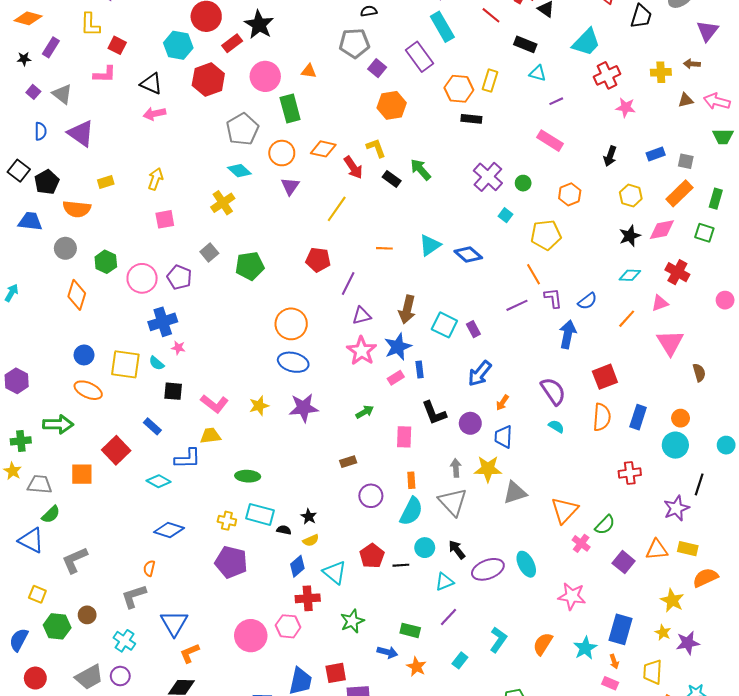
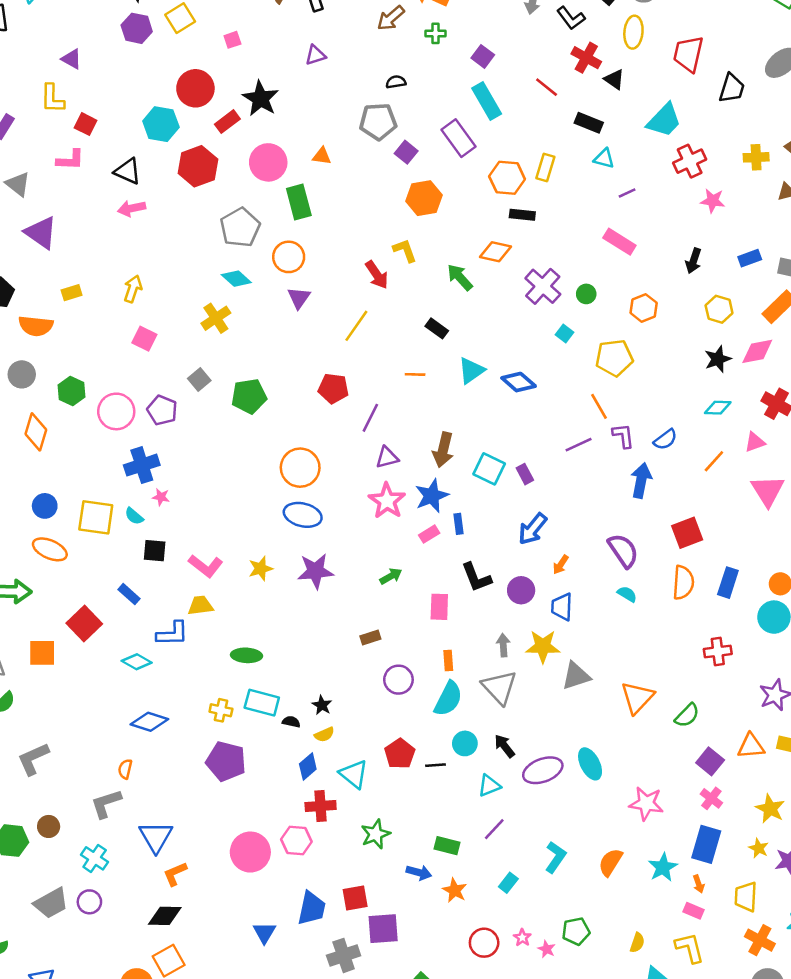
orange diamond: (323, 149) -> (496, 252), moved
black rectangle: (392, 179) -> (437, 328), moved
pink square: (165, 219) -> (144, 339), turned 36
pink cross: (581, 543) -> (711, 798), moved

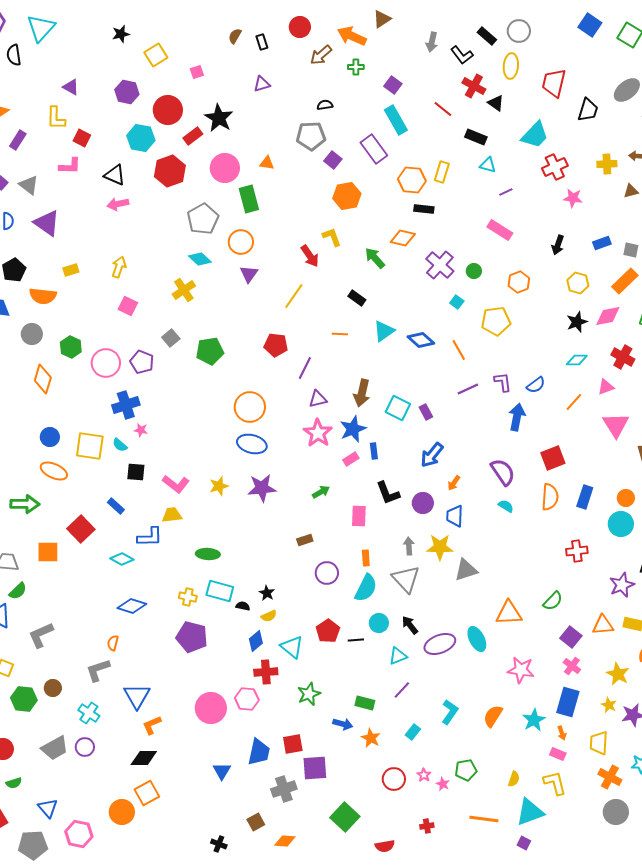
purple hexagon: (137, 28) -> (127, 92), moved
orange line: (599, 406) -> (459, 350), moved
orange triangle: (637, 698) -> (509, 613), moved, turned 44

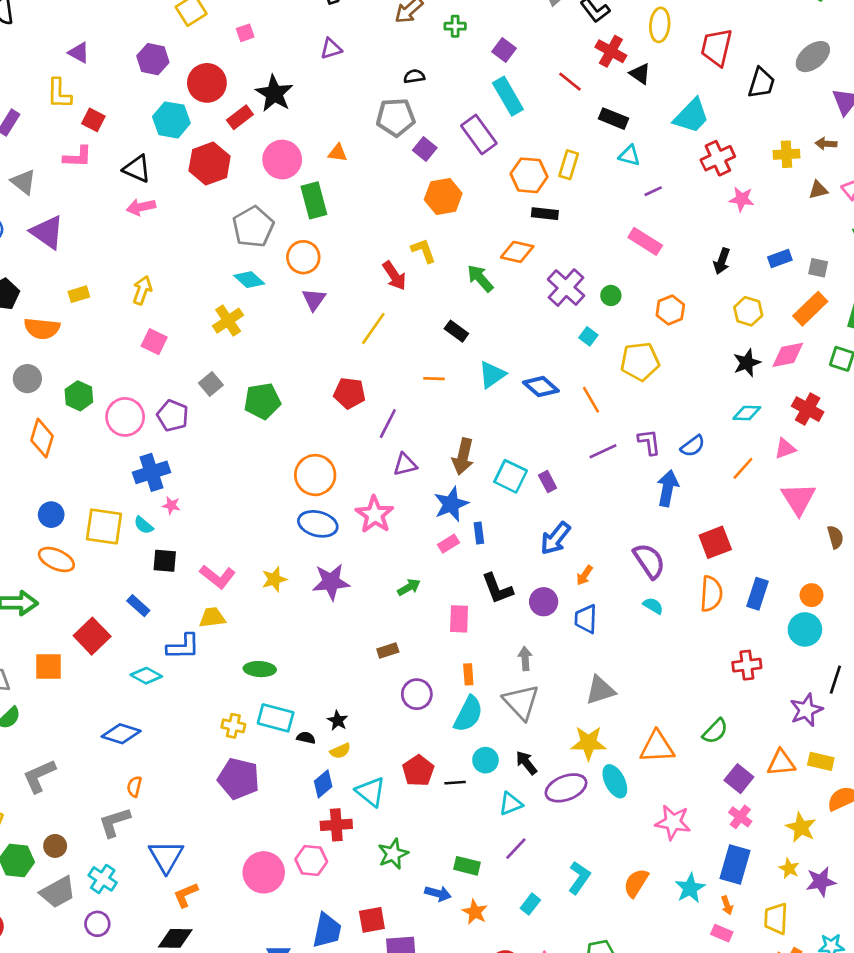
pink star: (318, 433) -> (375, 515), moved
yellow star: (440, 547) -> (588, 743), moved
blue diamond: (132, 606) -> (121, 734), moved
gray trapezoid: (55, 748) -> (58, 892), moved

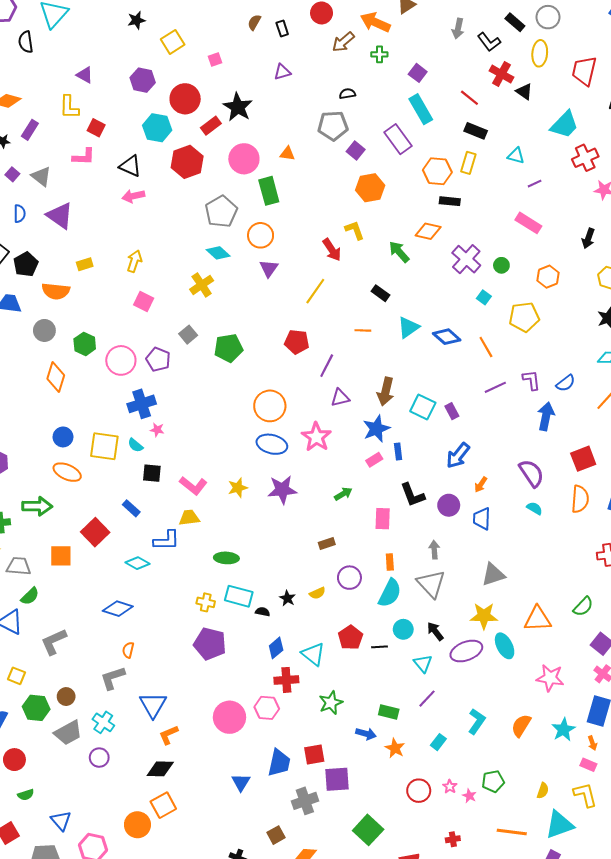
black rectangle: (614, 119) -> (476, 131), moved
yellow semicircle: (340, 751) -> (317, 593), moved
cyan triangle: (511, 804) -> (423, 663), turned -48

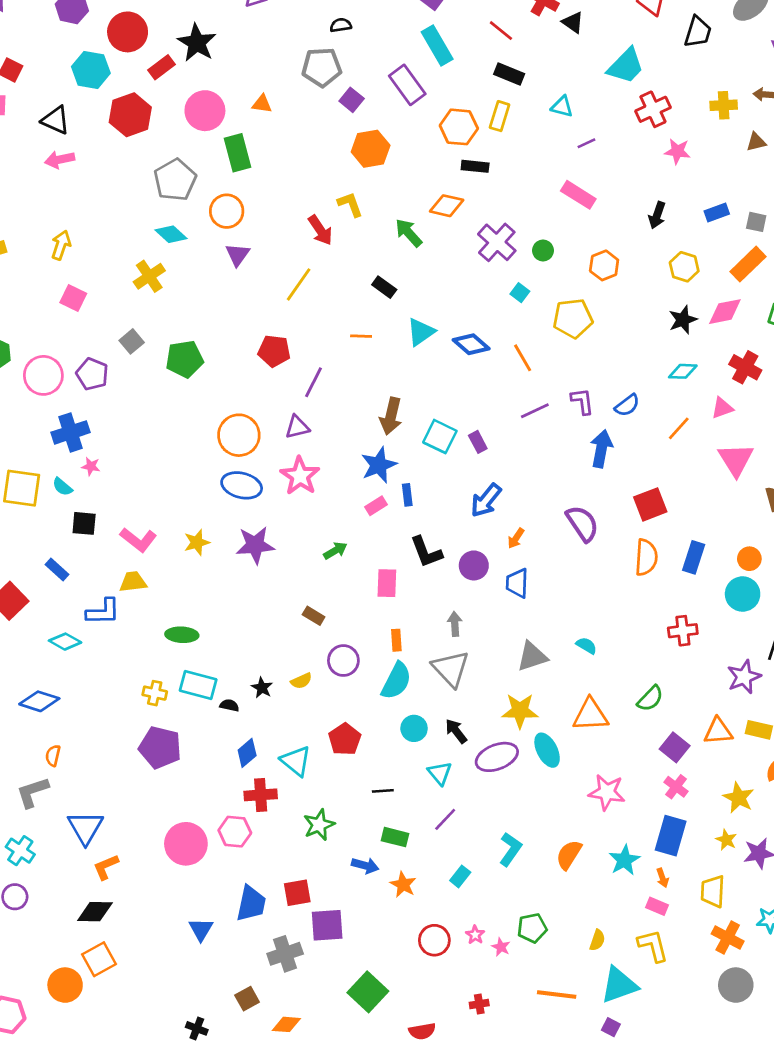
purple triangle: (340, 398) -> (297, 427), moved
cyan semicircle: (535, 508) -> (586, 646), moved
brown rectangle: (327, 543) -> (314, 616), turned 49
black line: (379, 647) -> (383, 791), moved

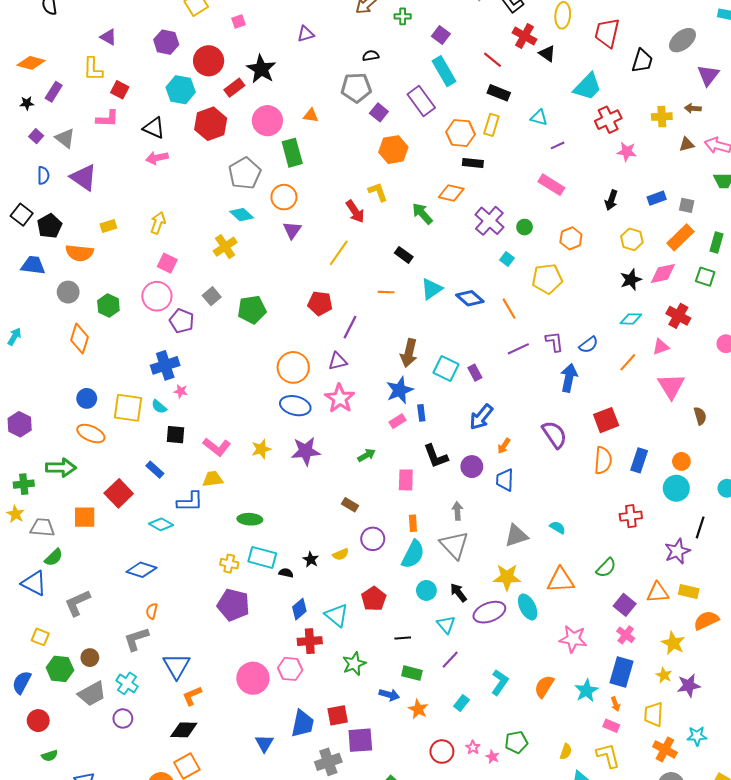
pink circle: (43, 375) -> (157, 296), moved

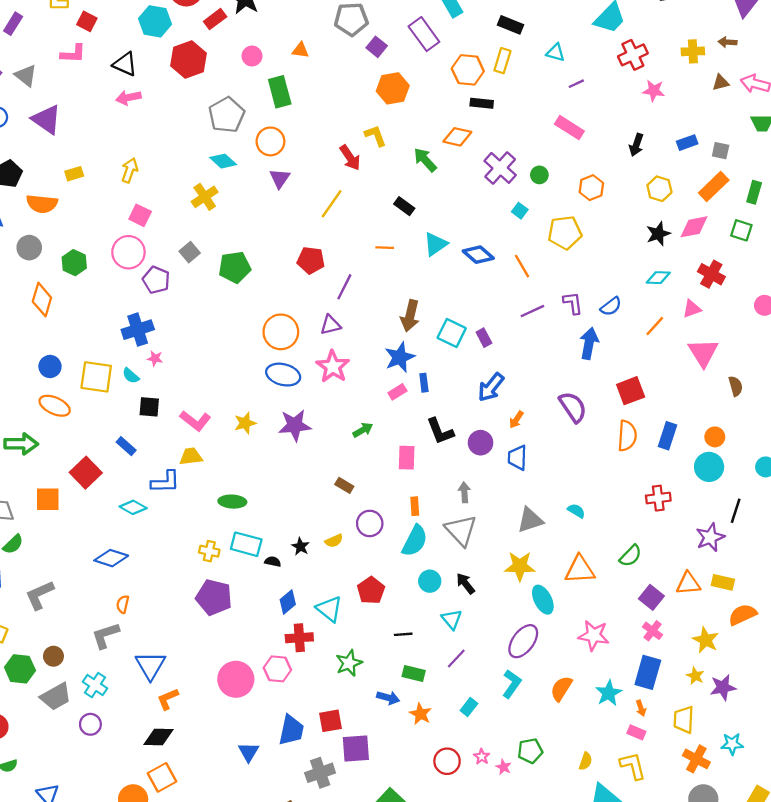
pink circle: (267, 121) -> (252, 56), size x0.6
purple ellipse: (489, 612) -> (523, 641), moved, turned -32

